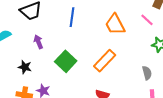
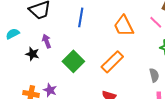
black star: (25, 67) -> (32, 54), moved

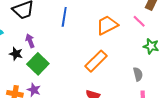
orange trapezoid: (124, 26) -> (107, 25), turned 90
green square: (73, 61) -> (38, 64), moved

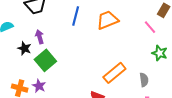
orange trapezoid: (107, 25) -> (107, 20), moved
orange rectangle: (96, 61) -> (114, 73), moved

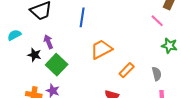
orange trapezoid: (107, 20) -> (101, 49), moved
orange rectangle: (114, 73) -> (127, 70), size x0.7

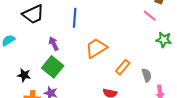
purple arrow: (48, 42) -> (54, 44), moved
black star: (34, 55) -> (24, 75), moved
gray semicircle: (157, 74) -> (147, 75), moved

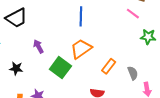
blue line: (75, 18) -> (81, 16), moved
green square: (53, 67) -> (60, 68), moved
black star: (24, 75) -> (16, 68), moved

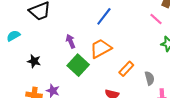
blue line: (81, 16) -> (104, 16), turned 30
purple arrow: (38, 46) -> (71, 41), moved

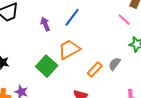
purple arrow: (71, 41) -> (45, 24), moved
gray semicircle: (150, 78) -> (115, 64), moved, turned -128

